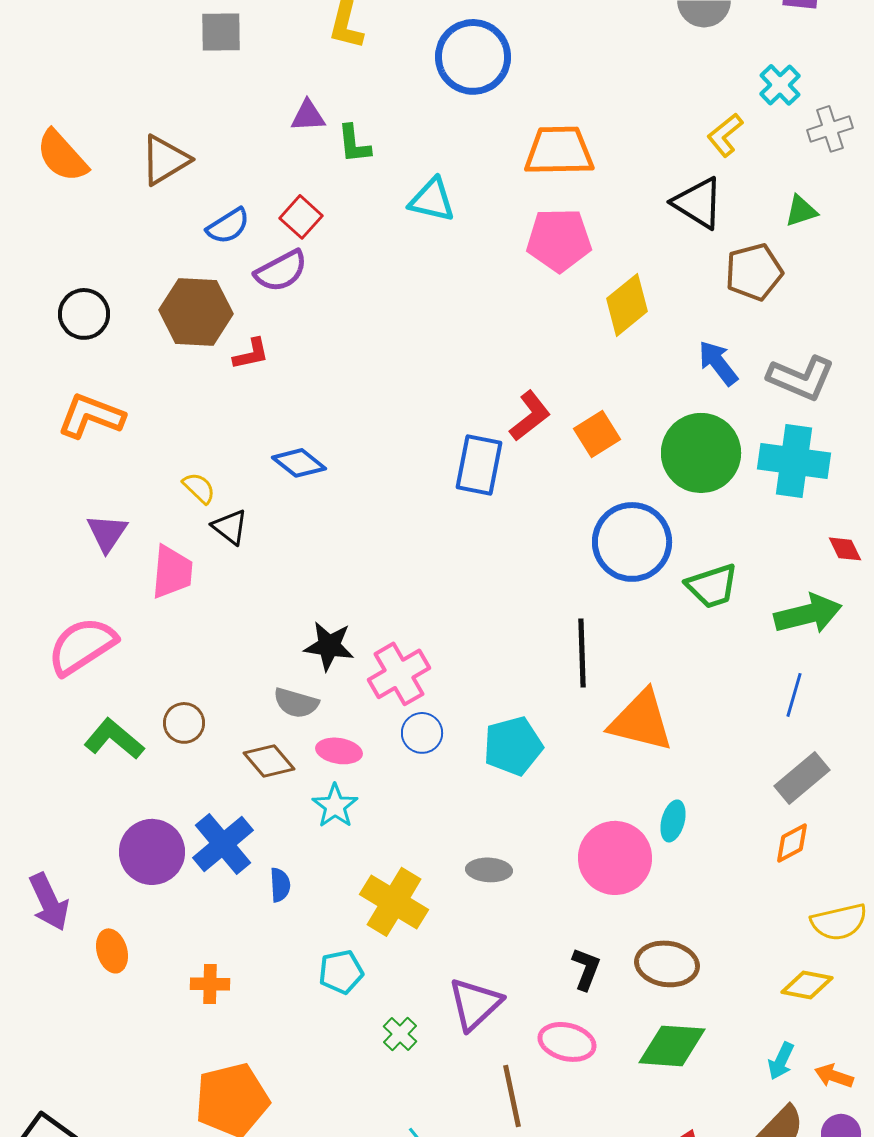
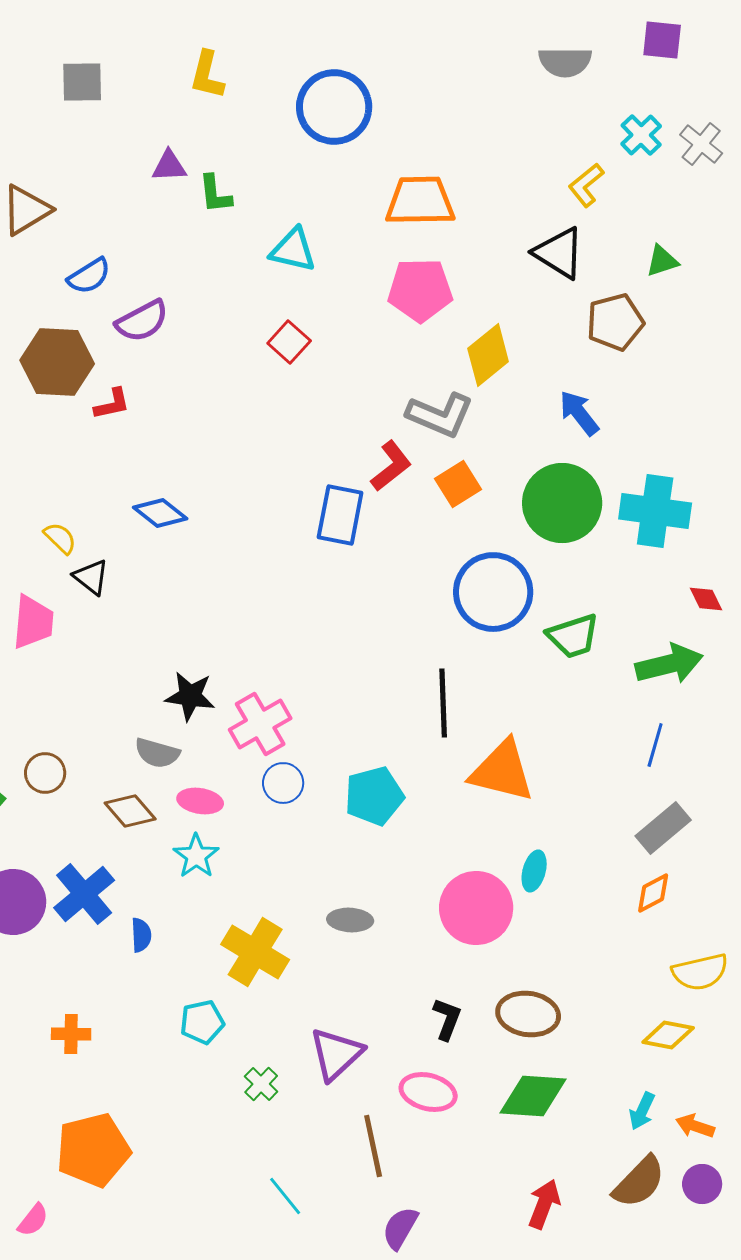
gray cross: (830, 129) -> (701, 144), moved, turned -33
red square: (301, 217) -> (289, 342), moved
gray L-shape: (801, 378) -> (440, 415), moved

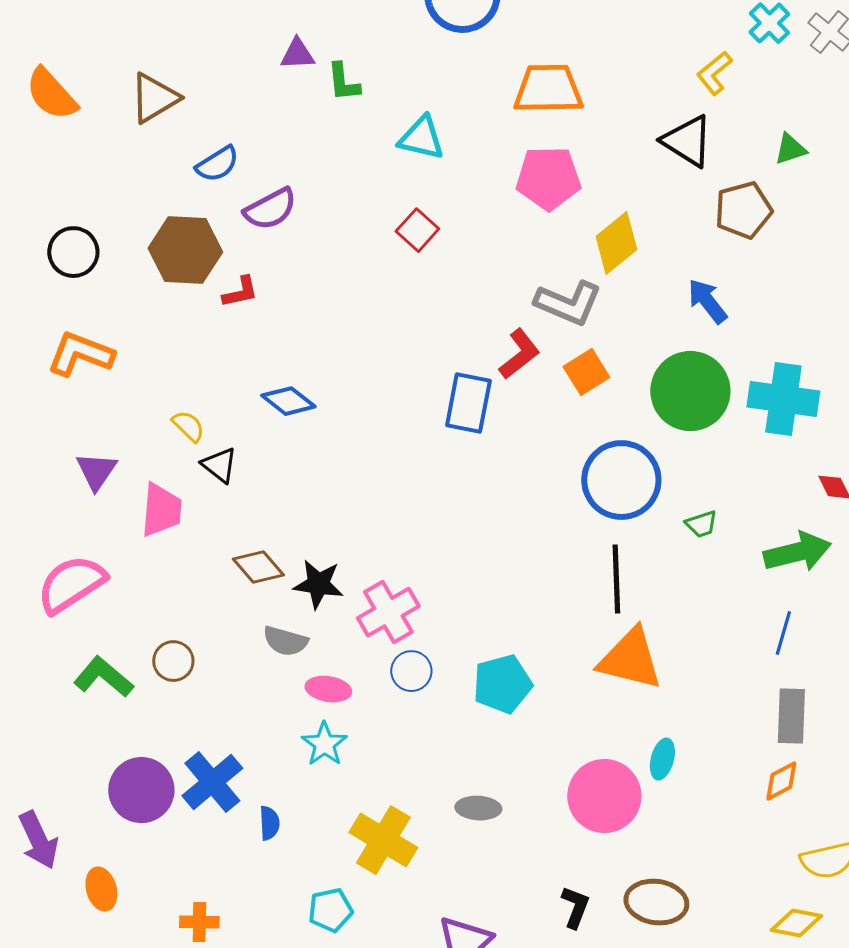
green trapezoid: (573, 636) -> (701, 524), size x0.6
black line: (443, 703) -> (616, 579), moved
brown diamond: (130, 811) -> (258, 567), moved
gray rectangle: (663, 828) -> (791, 716), turned -48

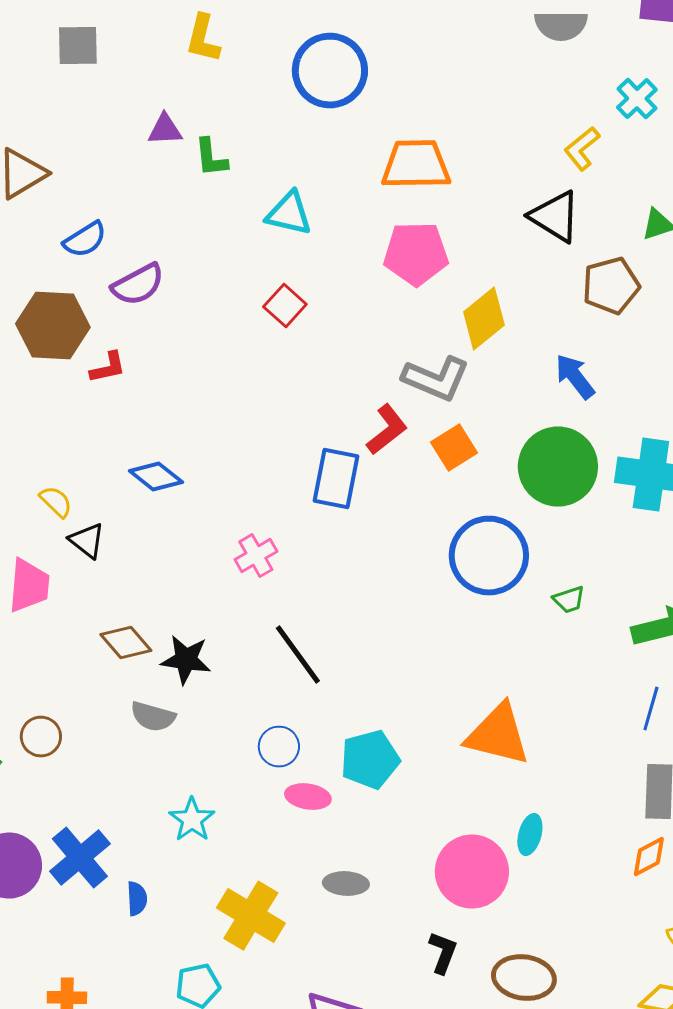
black line: (616, 579) -> (298, 655), moved, turned -34
pink cross: (388, 612) -> (256, 556), moved, size x0.7
pink ellipse: (328, 689) -> (308, 797), moved
black L-shape: (575, 907) -> (443, 953), moved

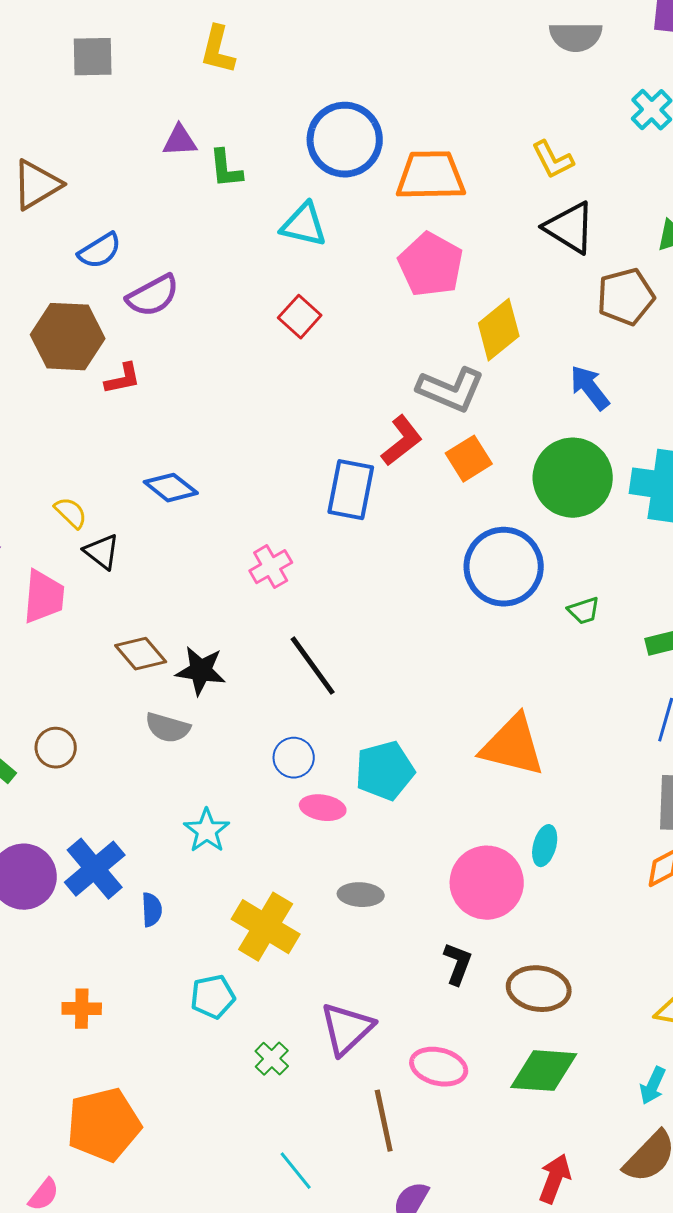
blue circle: (330, 71) -> (345, 140), moved
yellow L-shape: (582, 149) -> (553, 160), moved, turned -78
pink pentagon: (416, 254) -> (431, 265), turned 30

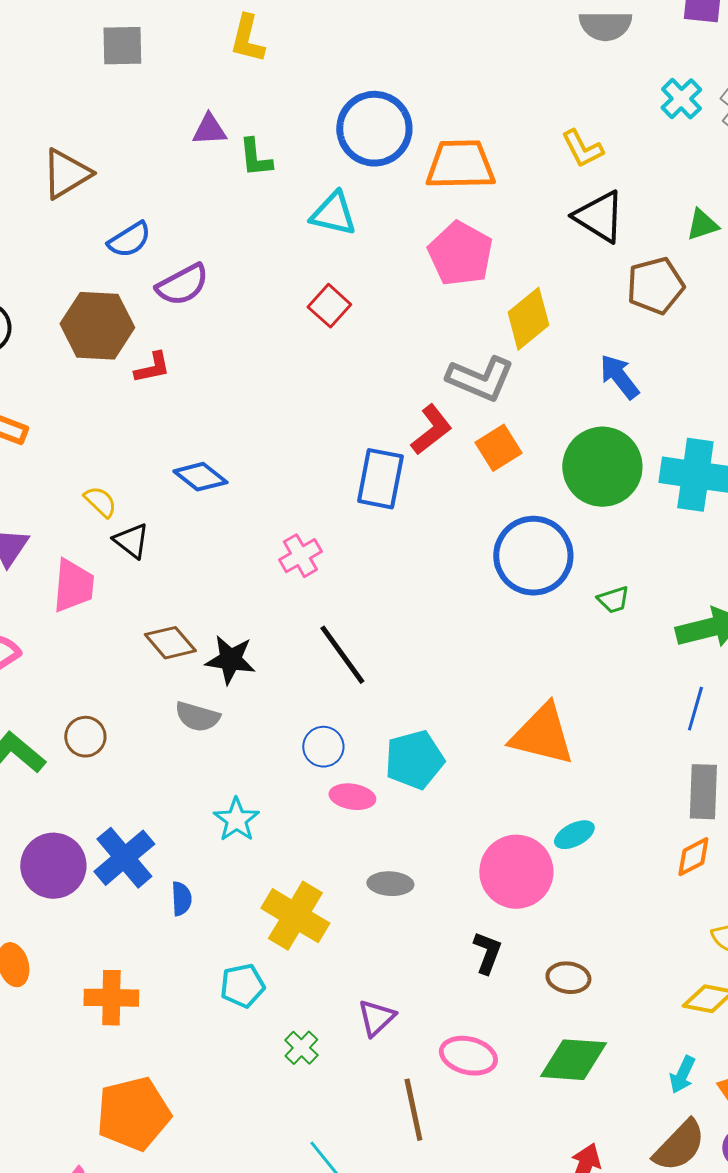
cyan ellipse: (545, 846) -> (574, 835), turned 48
brown ellipse: (539, 989) -> (568, 978), size x0.7
orange cross: (82, 1009) -> (111, 998), size x1.4
purple triangle: (347, 1029) -> (376, 1018), size x0.7

